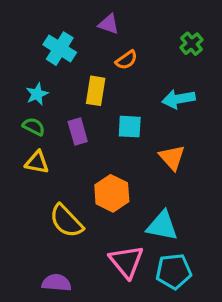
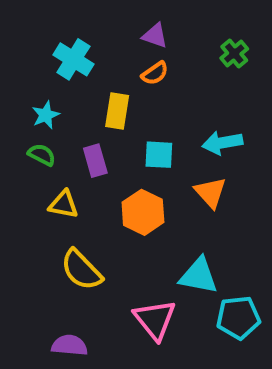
purple triangle: (109, 24) -> (155, 36), moved
cyan arrow: (178, 99) -> (222, 143), moved
yellow triangle: (37, 162) -> (64, 204), moved
orange hexagon: (112, 193) -> (143, 212), moved
cyan pentagon: (174, 271) -> (238, 318), moved

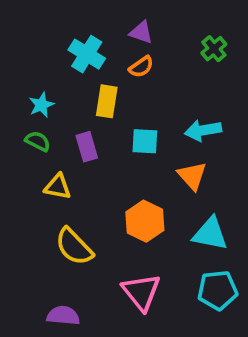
cyan cross: (73, 59) -> (87, 54), moved
orange hexagon: (143, 212) -> (145, 221), moved
cyan triangle: (199, 276) -> (210, 234), moved

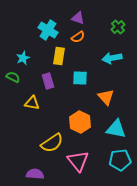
cyan arrow: (203, 130) -> (112, 58), moved
green semicircle: (38, 141) -> (13, 77), moved
yellow semicircle: (74, 247) -> (52, 143), moved, turned -80

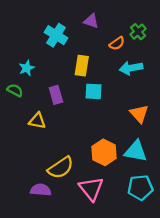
orange semicircle: (78, 37) -> (117, 43), moved
yellow rectangle: (59, 56) -> (82, 66), moved
orange triangle: (106, 97) -> (139, 114), moved
orange hexagon: (80, 122) -> (104, 152), moved
purple semicircle: (35, 174) -> (41, 190), moved

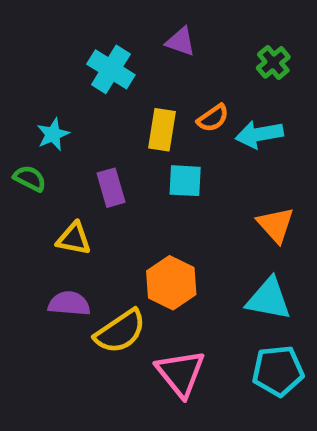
orange semicircle: (117, 43) -> (213, 118), moved
orange hexagon: (104, 152) -> (171, 283), moved
purple semicircle: (41, 190) -> (69, 304), moved

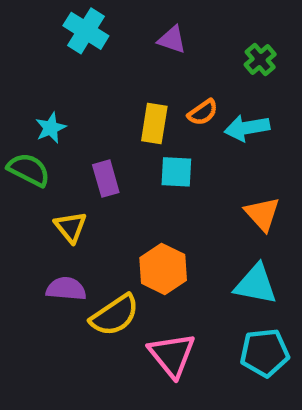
cyan cross: (111, 69) -> (86, 31), moved
green semicircle: (30, 178) -> (29, 170), size x1.4
yellow triangle: (74, 239) -> (71, 227), turned 40

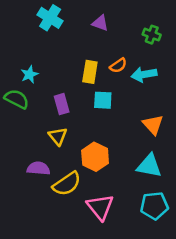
green cross: (260, 60) -> (152, 35), turned -30
yellow triangle: (71, 227) -> (58, 136), moved

